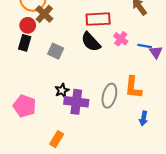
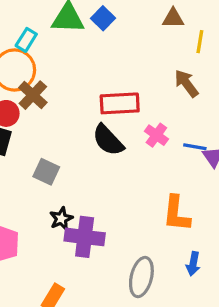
gray square: (56, 51) -> (46, 172), moved
gray ellipse: (109, 96) -> (141, 277), moved

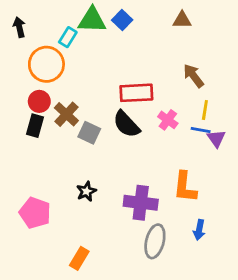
cyan rectangle: (26, 40) -> (68, 37), moved
yellow line: (200, 42) -> (205, 110), moved
brown cross: (33, 95) -> (66, 114), moved
gray square: (46, 172) -> (89, 133), moved
purple cross: (85, 237) -> (141, 203), moved

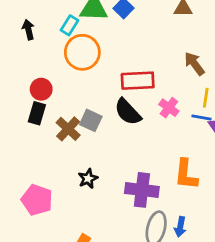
black arrow: (19, 27) -> (28, 30), moved
orange circle: (46, 64) -> (82, 52), moved
brown cross: (66, 114) -> (68, 129), moved
blue arrow: (199, 230) -> (180, 227), moved

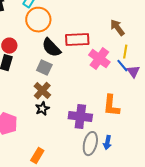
pink cross: (169, 108) -> (99, 59), size x1.5
black semicircle: (128, 112) -> (51, 48), moved
blue line: (202, 118) -> (122, 66), turned 40
brown cross: (68, 129) -> (42, 91), moved

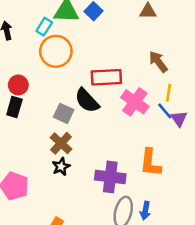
black semicircle: (51, 48) -> (87, 101), moved

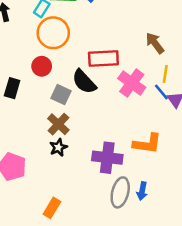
red circle: (18, 85) -> (42, 66), moved
orange L-shape: (150, 163) -> (147, 143), turned -88

